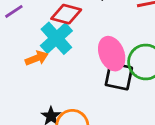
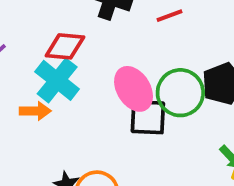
orange arrow: (37, 58) -> (35, 111), turned 30

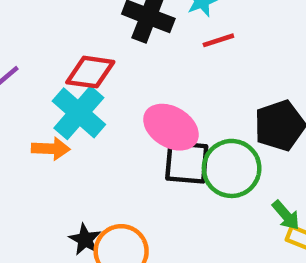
pink ellipse: (134, 89) -> (171, 127), turned -30
green circle: (180, 93) -> (232, 168), moved

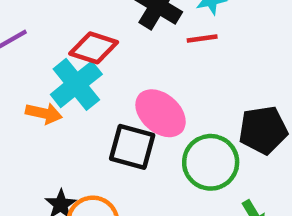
red line: (218, 40) -> (202, 38), moved
black square: (187, 162) -> (132, 147), moved

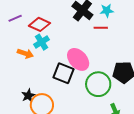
red diamond: (94, 48) -> (39, 24), moved
cyan cross: (76, 84) -> (42, 42), size x0.7

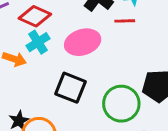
pink ellipse: (78, 59) -> (83, 42), moved, turned -65

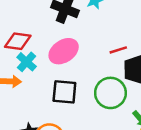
red line: (125, 21) -> (118, 50), moved

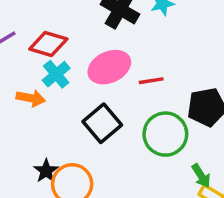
red line: (118, 50) -> (151, 81), moved
black square: (64, 92) -> (102, 123), turned 36

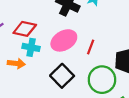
cyan cross: (56, 74) -> (31, 47), turned -35
red line: (151, 81) -> (91, 47), turned -56

